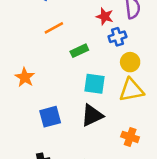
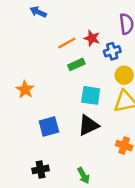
red star: (105, 16) -> (92, 38), moved
orange line: (54, 28) -> (67, 43), moved

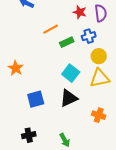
red star: (92, 38) -> (80, 12), moved
green rectangle: (76, 64) -> (67, 42), moved
cyan square: (91, 95) -> (71, 73), turned 30

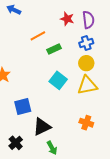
blue cross: (89, 36) -> (86, 43), moved
black triangle: (69, 98) -> (42, 127), moved
black cross: (29, 135) -> (16, 143), turned -32

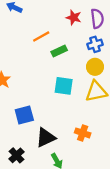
cyan square: (58, 80) -> (64, 86), turned -30
orange cross: (86, 123) -> (83, 133), moved

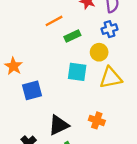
yellow circle: (95, 67) -> (99, 52), moved
blue square: (24, 115) -> (32, 90), moved

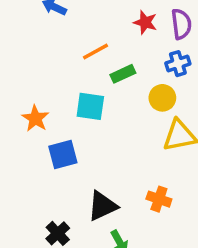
cyan square: (77, 72) -> (90, 106), moved

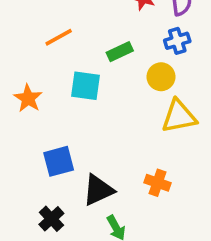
orange line: (95, 52) -> (59, 37), moved
blue square: (63, 154) -> (59, 161), moved

